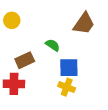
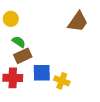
green semicircle: (53, 45) -> (19, 42), moved
blue square: (69, 68) -> (42, 73), moved

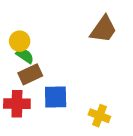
yellow circle: (11, 19) -> (20, 41), moved
yellow cross: (62, 81) -> (99, 116), moved

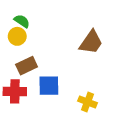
brown trapezoid: (103, 29) -> (91, 42), moved
green semicircle: (25, 56) -> (22, 21), moved

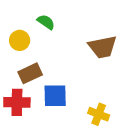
green semicircle: (22, 21) -> (46, 22), moved
brown trapezoid: (91, 42) -> (103, 47), turned 44

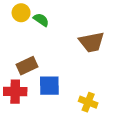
yellow circle: (20, 40) -> (21, 13), moved

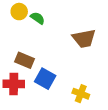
brown rectangle: (27, 66) -> (25, 60), turned 48
blue square: (49, 86) -> (45, 79), turned 30

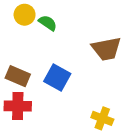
brown rectangle: (25, 60) -> (18, 76), moved
blue square: (45, 79) -> (57, 77), moved

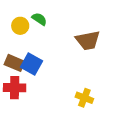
yellow circle: (25, 15) -> (20, 26), moved
blue square: (57, 77) -> (31, 64), moved

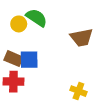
green semicircle: (39, 19) -> (37, 18), size x1.5
blue square: (31, 64) -> (29, 60), turned -30

